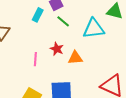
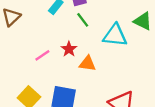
pink line: (35, 59) -> (42, 55), turned 40

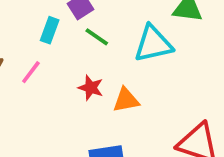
pink line: (42, 55) -> (31, 72), moved

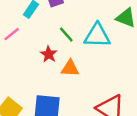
green line: (97, 37) -> (66, 34), moved

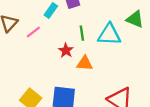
green line: (66, 34) -> (82, 33), turned 32

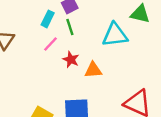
pink line: (33, 32) -> (51, 44), moved
green line: (82, 33) -> (70, 27), moved

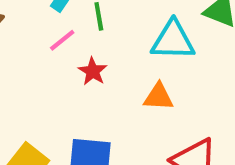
orange triangle: (93, 70) -> (158, 97), moved

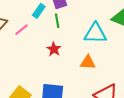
pink line: (62, 40) -> (21, 30), moved

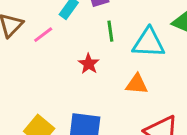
green line: (57, 21) -> (110, 31), moved

